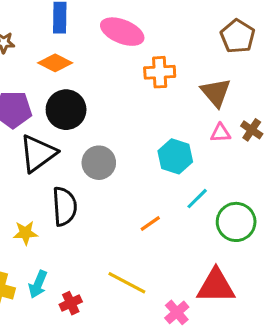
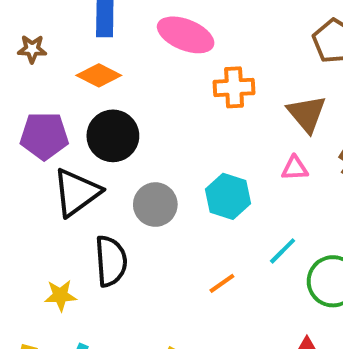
pink triangle: (220, 133) -> (295, 168), moved
cyan hexagon: (175, 156) -> (228, 196), moved

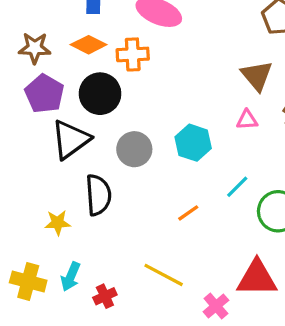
brown star: (32, 49) -> (35, 48), moved, size x1.4
orange cross: (234, 87) -> (133, 54), moved
purple pentagon: (44, 136) -> (44, 94), turned 30

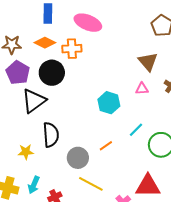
gray circle: (134, 149) -> (78, 158), moved

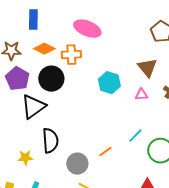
blue rectangle: (48, 14) -> (33, 20), moved
cyan hexagon: (109, 103) -> (109, 83), moved

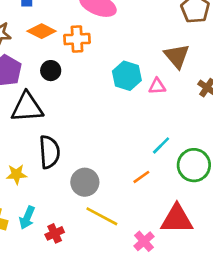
black circle: (51, 79) -> (51, 71), size x0.6
pink triangle: (141, 95) -> (157, 86), moved
black triangle: (33, 107) -> (27, 107), turned 32
orange line: (105, 152) -> (141, 177), moved

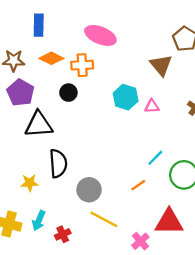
brown triangle: (177, 56) -> (161, 65), moved
black circle: (51, 71) -> (68, 93), moved

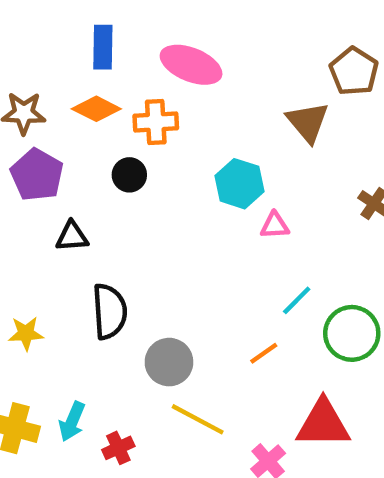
blue rectangle: (39, 25) -> (103, 47), moved
pink triangle: (152, 106) -> (275, 226), moved
black triangle: (39, 125) -> (72, 237), size x0.6
yellow star: (30, 183) -> (26, 333), moved

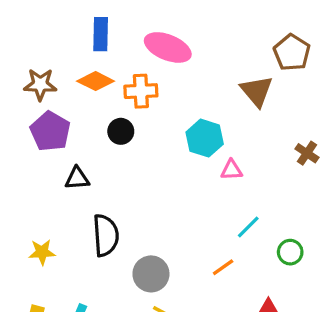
green circle: (352, 333) -> (290, 252), size x0.6

